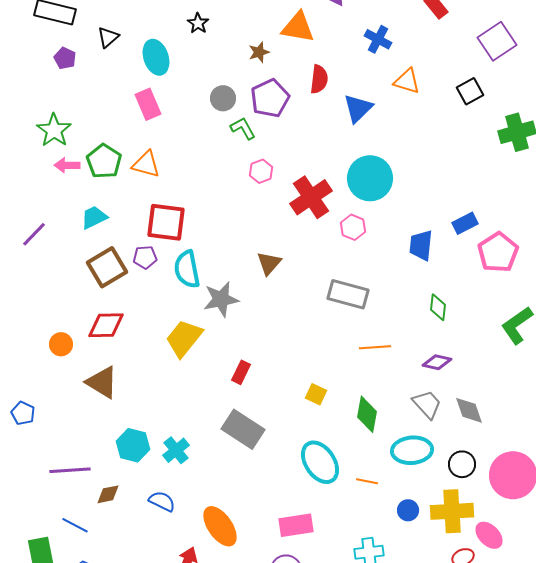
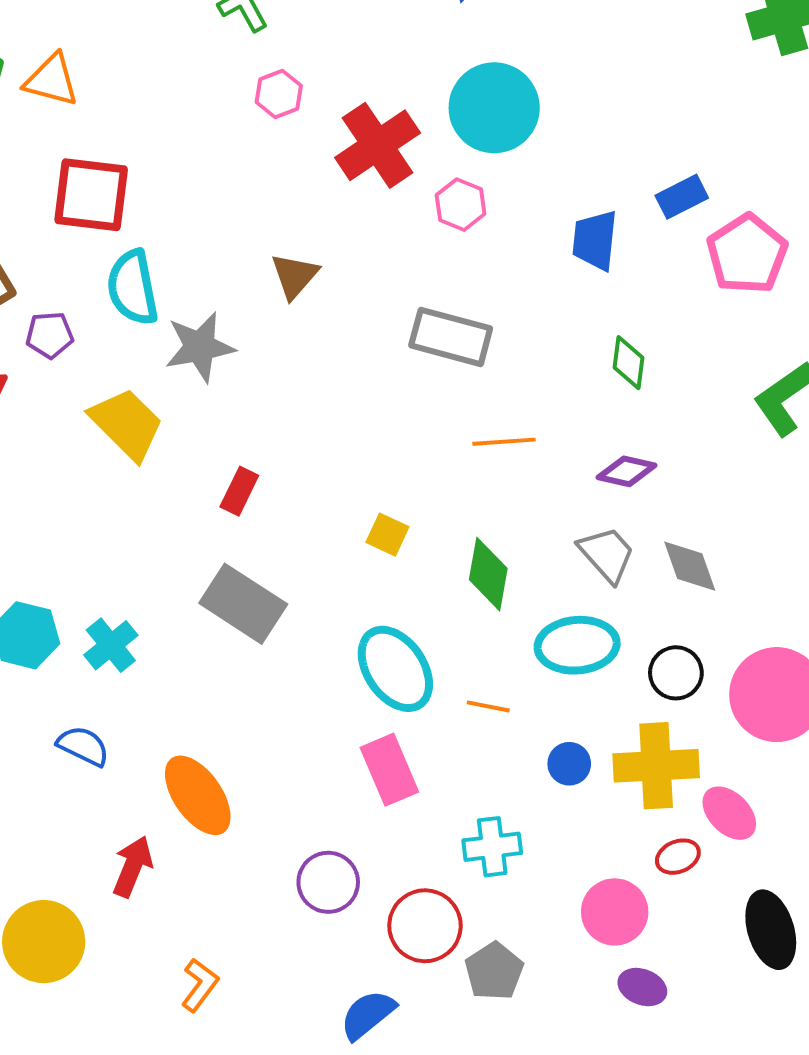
purple pentagon: (145, 257) -> (50, 335), moved
yellow trapezoid: (184, 338) -> (127, 424), turned 96
pink rectangle: (296, 525) -> (389, 770), moved, turned 76

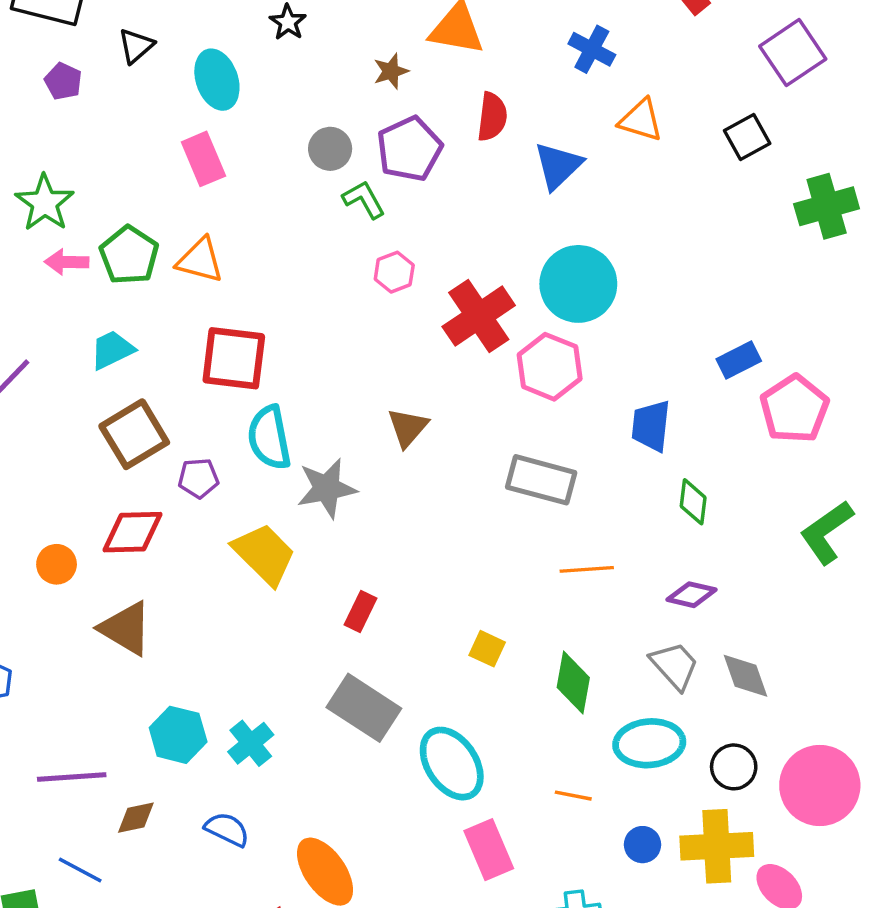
pink hexagon: (461, 205) -> (550, 367), size x1.5
blue trapezoid: (595, 240) -> (651, 426), moved
cyan ellipse: (395, 669) -> (452, 764), moved

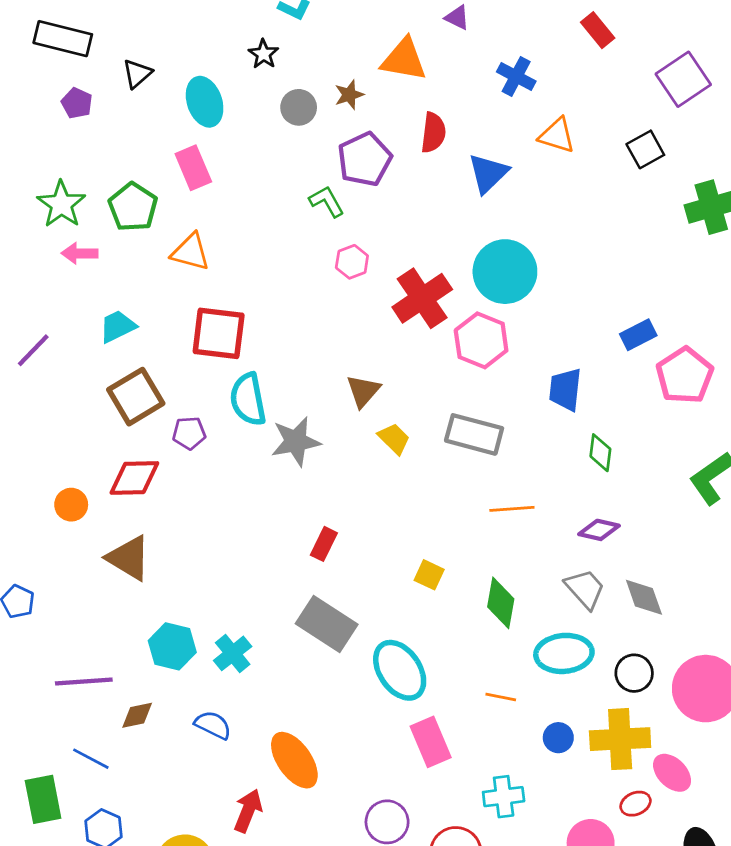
gray circle: (330, 149) -> (299, 107), moved
green pentagon: (129, 255) -> (133, 207), moved
yellow trapezoid: (264, 554) -> (394, 439), moved, size x0.6

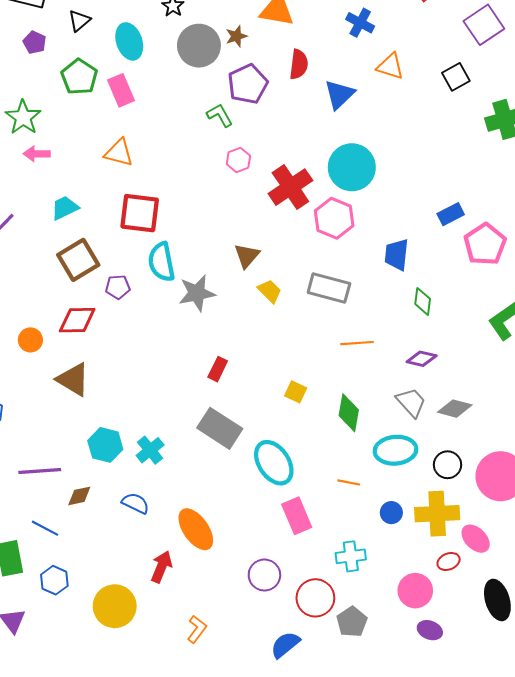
gray circle: (299, 107) -> (199, 46), size x1.6
green pentagon: (133, 207) -> (79, 77), moved
gray diamond: (644, 597) -> (455, 409), turned -56

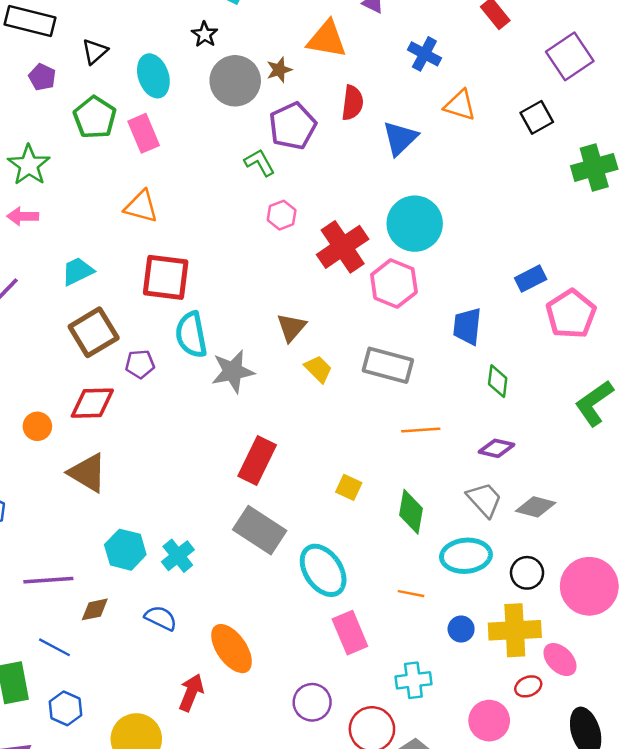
pink arrow: (37, 154) -> (23, 216), moved
red rectangle: (218, 369) -> (257, 461), size x1.6

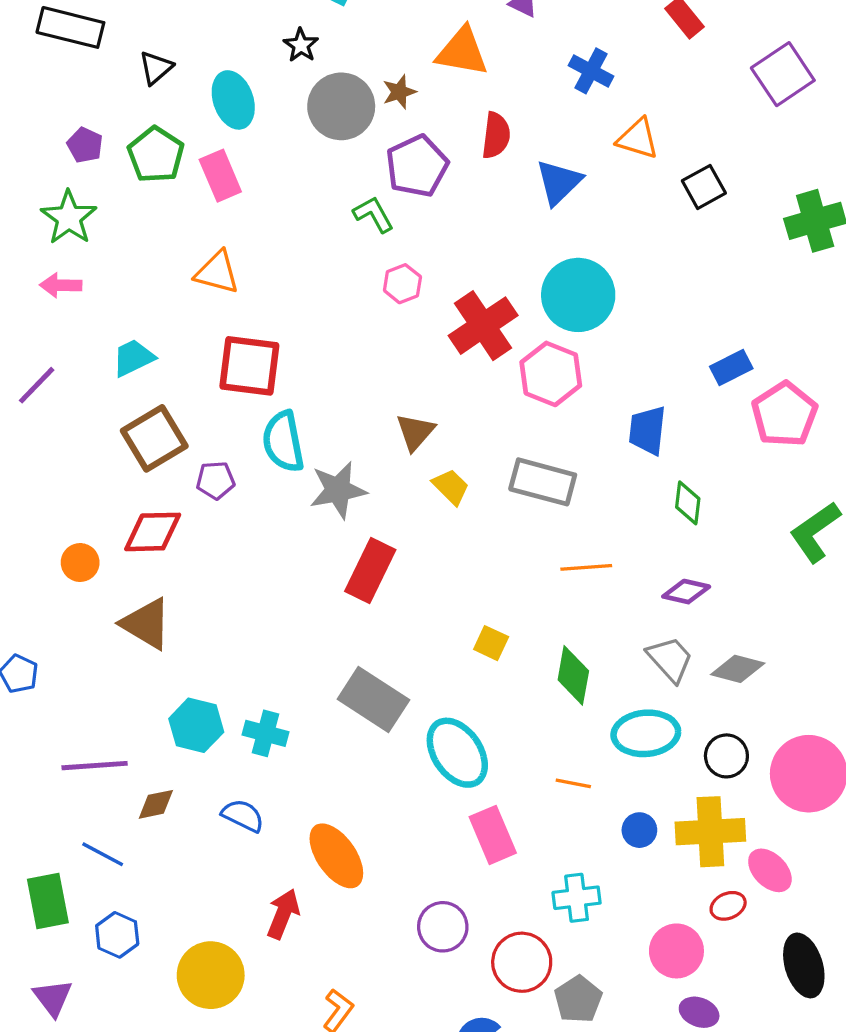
purple pentagon: (42, 77) -> (85, 145), moved
black square: (537, 117) -> (704, 187), moved
red rectangle: (257, 461) -> (370, 571), moved
cyan cross: (178, 556) -> (265, 733), turned -36

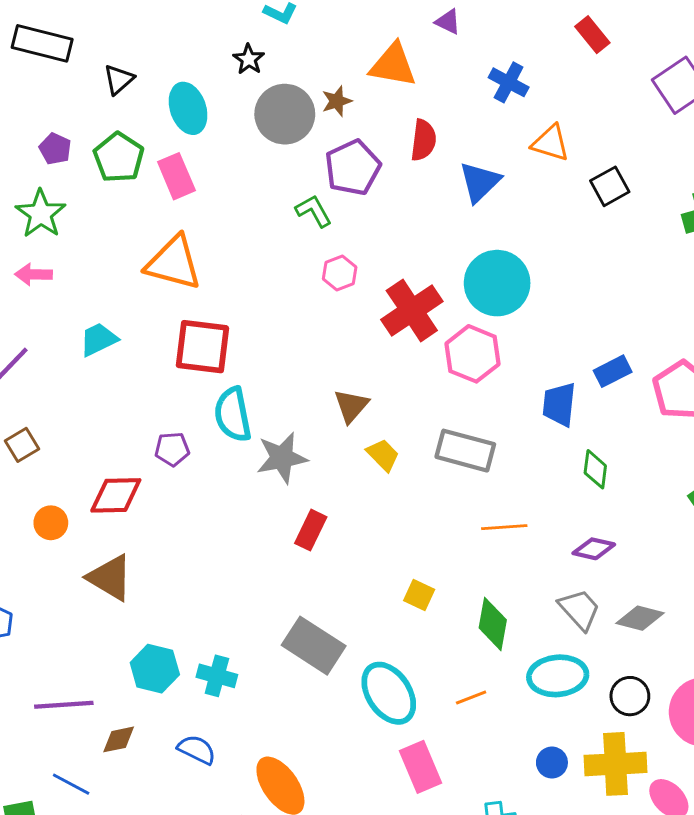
orange triangle: (217, 272) -> (174, 263), size x1.4
blue rectangle: (731, 367) -> (613, 371), moved
brown square: (154, 438) -> (22, 445), moved, size x0.6
red rectangle: (370, 571) -> (311, 530), size x0.7
orange line: (573, 783) -> (471, 698), moved, turned -32

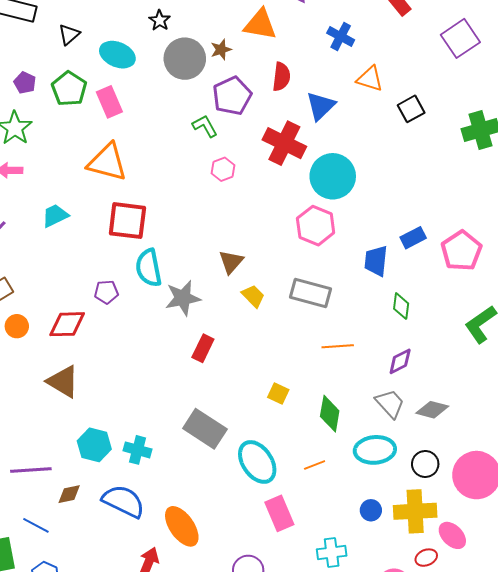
cyan ellipse: (188, 108) -> (117, 55), turned -48
red cross: (412, 311) -> (284, 143), moved, turned -30
orange circle: (51, 523) -> (17, 326), moved
purple diamond: (594, 549) -> (400, 361), turned -40
blue semicircle: (197, 750) -> (123, 501), size x1.6

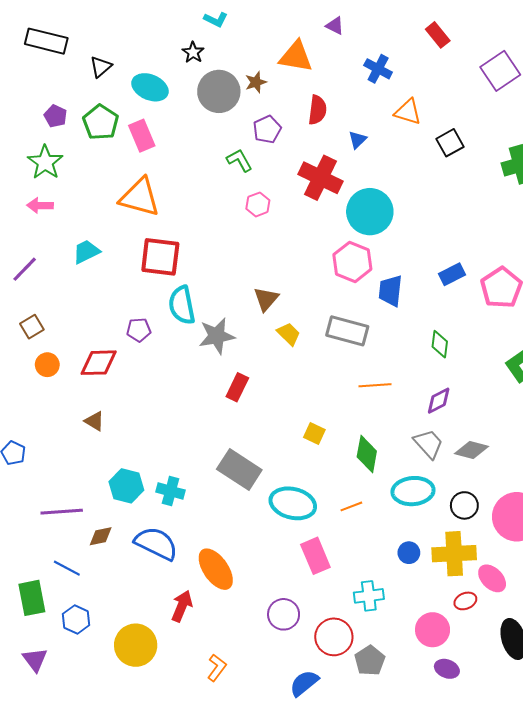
purple pentagon: (232, 96) -> (267, 129), size x0.7
blue triangle: (321, 106) -> (358, 140), size x0.6
blue trapezoid: (376, 261) -> (390, 291), moved
brown triangle: (63, 382) -> (95, 421), size x0.6
cyan ellipse: (257, 462) -> (293, 503), turned -42

